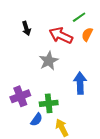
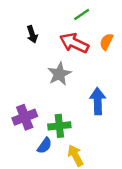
green line: (79, 17) -> (82, 15), moved

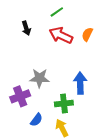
green line: (82, 15) -> (57, 12), moved
gray star: (59, 74) -> (39, 78), moved, turned 30
green cross: (59, 126) -> (64, 104), moved

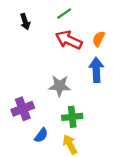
black arrow: (26, 28) -> (25, 22), moved
gray star: (39, 78) -> (60, 86), moved
blue arrow: (80, 83) -> (96, 70), moved

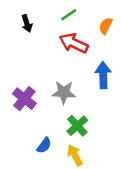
orange semicircle: (99, 39) -> (106, 26), moved
purple cross: (23, 109) -> (24, 99), moved, turned -30
green cross: (72, 117) -> (77, 126), turned -36

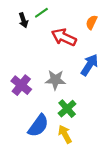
green line: (69, 15) -> (41, 13), moved
blue arrow: (103, 75) -> (89, 65), turned 35
blue semicircle: (44, 145) -> (38, 126), size x1.6

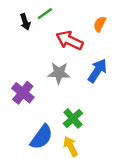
gray star: (55, 80) -> (59, 73), moved

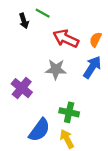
green line: (45, 14) -> (43, 13), turned 64
orange semicircle: (100, 24) -> (96, 40), moved
green cross: (73, 118) -> (69, 112), turned -36

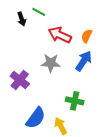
green cross: (69, 112) -> (75, 101), moved

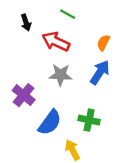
green line: (39, 12) -> (68, 14), moved
red arrow: (60, 35) -> (56, 42), moved
blue semicircle: (36, 118) -> (50, 122), moved

